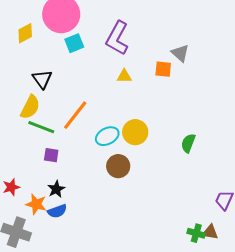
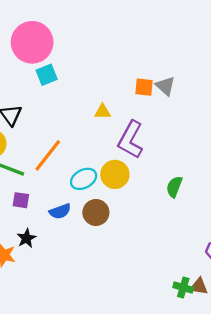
purple L-shape: (117, 38) -> (131, 140), moved
orange square: (163, 69) -> (144, 87), moved
blue semicircle: (57, 211) -> (60, 211), moved

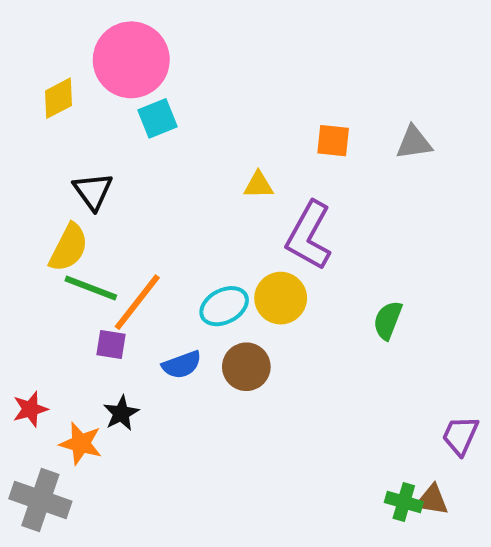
gray triangle: (165, 86) -> (414, 143), moved, turned -50
orange line: (48, 155) -> (137, 302), moved

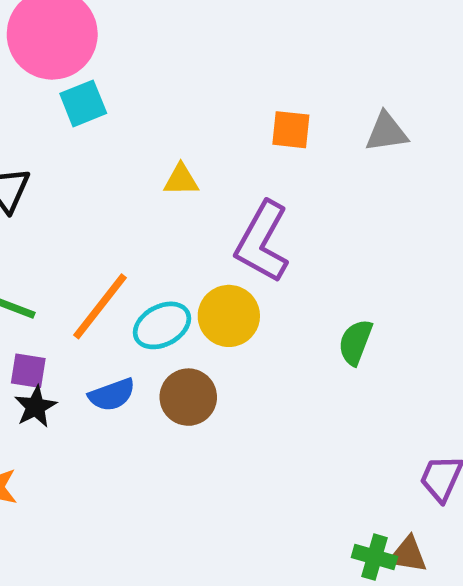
yellow triangle: (258, 185) -> (181, 180), moved
orange line: (137, 302) -> (100, 306), moved
black star: (121, 413) -> (35, 407), moved

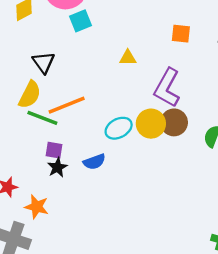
orange line: (100, 306) -> (67, 105), moved, turned 30
brown circle: (188, 397) -> (174, 122), moved

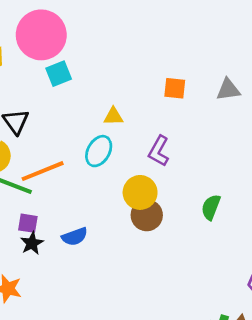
purple L-shape: (167, 88) -> (159, 151), size x0.7
brown circle: (174, 122) -> (147, 215), moved
cyan ellipse: (119, 128) -> (99, 151), moved, turned -32

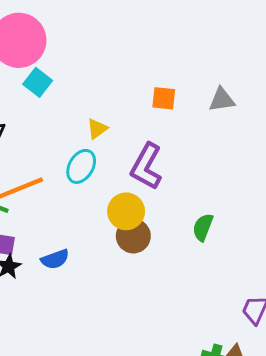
cyan square: (59, 74) -> (38, 82), turned -30
yellow triangle: (113, 116) -> (97, 129), turned -35
purple L-shape: (159, 151) -> (146, 166), size x1.4

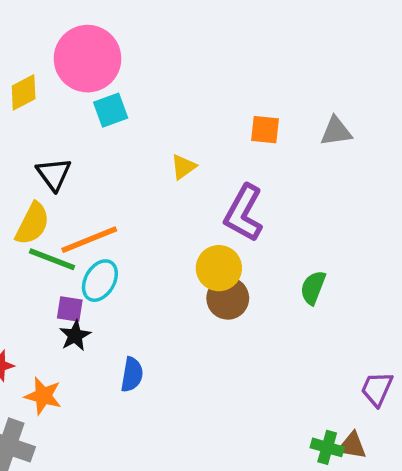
cyan square: (38, 82) -> (111, 110), turned 32
cyan ellipse: (81, 166) -> (100, 281), moved
blue semicircle: (55, 259) -> (132, 375), moved, turned -60

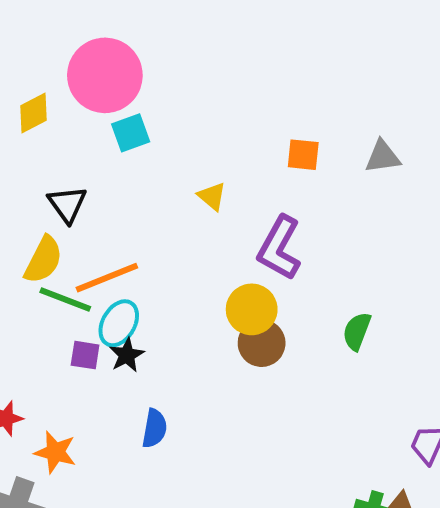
yellow triangle: (183, 167) -> (212, 196), turned -44
black star: (75, 336) -> (127, 355), moved

